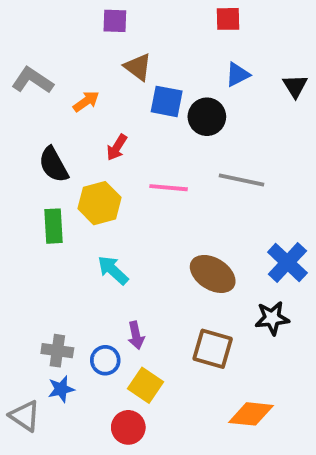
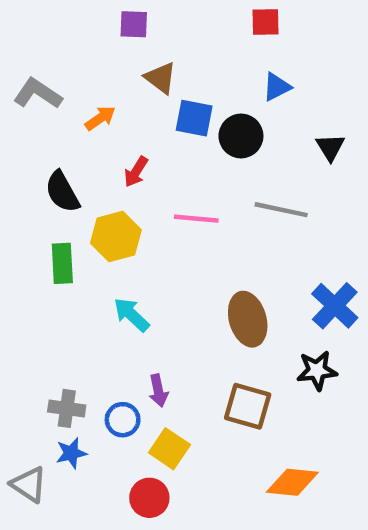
black triangle: (295, 86) -> (330, 147), moved
brown ellipse: (213, 274) -> (248, 319), turned 42

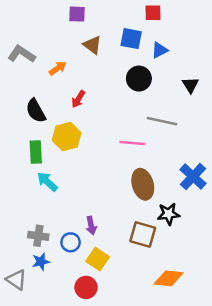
blue square: (194, 118) -> (131, 39), moved
pink line: (196, 219) -> (132, 143), moved
cyan arrow: (132, 315) -> (47, 182), moved
black star: (317, 371) -> (169, 214), moved

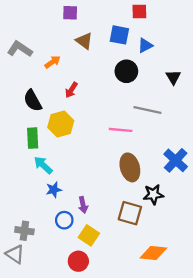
gray cross: (38, 236) -> (24, 231), moved
blue star: (41, 262) -> (54, 190), moved

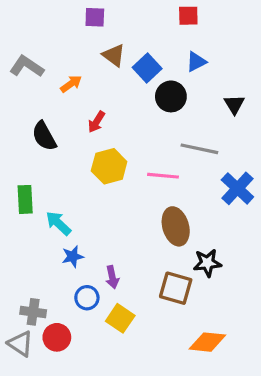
blue square: (119, 35) -> (147, 68), moved, turned 36
yellow hexagon: (61, 124) -> (109, 166), moved
green rectangle: (33, 138) -> (25, 199), moved
blue cross: (176, 160) -> (237, 188), moved
red circle: (78, 261) -> (57, 337), moved

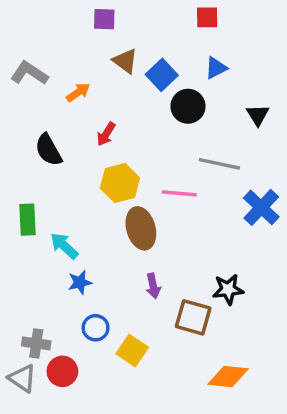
brown ellipse: (176, 226) -> (141, 228), moved
purple arrow: (112, 277) -> (153, 286), moved

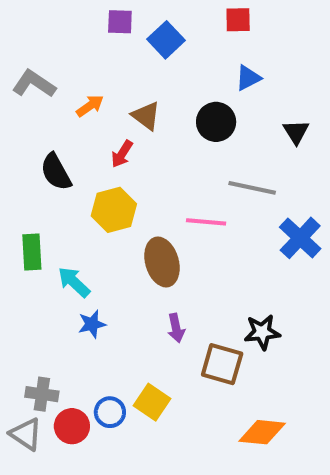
brown triangle: (125, 61) -> (146, 116), moved
blue square: (162, 75) -> (166, 40), moved
yellow hexagon: (120, 183) -> (114, 210), moved
blue circle: (96, 328) -> (110, 412), moved

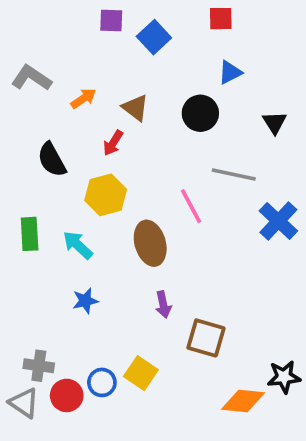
pink line: (206, 222) -> (191, 206), turned 57
cyan arrow: (74, 282) -> (78, 245), moved
black star: (262, 332) -> (284, 377), moved

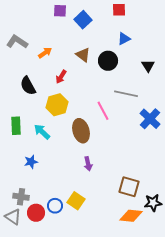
brown triangle: (135, 108) -> (83, 55), moved
blue star: (85, 301) -> (31, 162), moved
brown square: (206, 338) -> (129, 187), moved

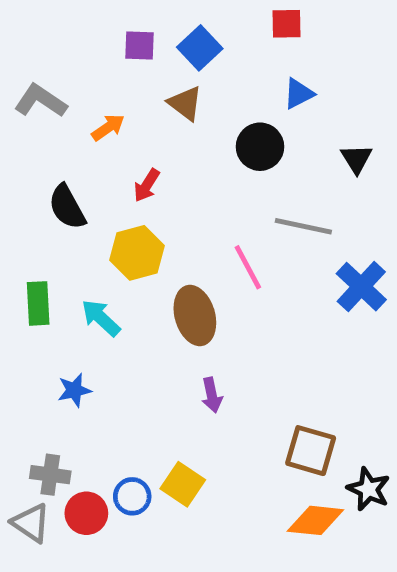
purple square: (60, 11) -> (139, 45), moved
brown triangle: (83, 55) -> (185, 103), moved
black star: (153, 203) -> (369, 489), turned 30

